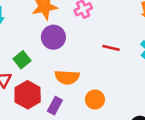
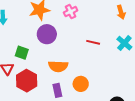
green square: (22, 60) -> (22, 53), turned -32
purple rectangle: (55, 106) -> (57, 90), moved, turned -40

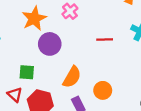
orange semicircle: (58, 66) -> (72, 77), turned -48

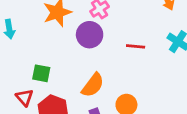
purple circle: (50, 44) -> (90, 35), moved

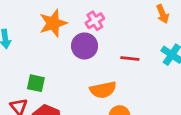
orange semicircle: (93, 85) -> (103, 90), moved, turned 40

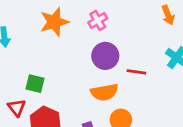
purple circle: (85, 46) -> (105, 56), moved
red line: (130, 58) -> (136, 72), moved

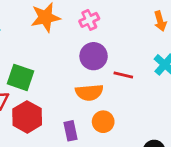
green square: (35, 84) -> (20, 77), size x1.4

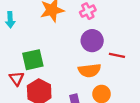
green square: (20, 77) -> (33, 60), turned -30

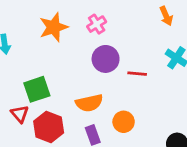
orange semicircle: (89, 70) -> (89, 103), moved

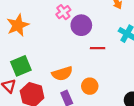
orange star: (54, 27) -> (18, 25), moved
purple circle: (106, 59) -> (81, 25), moved

